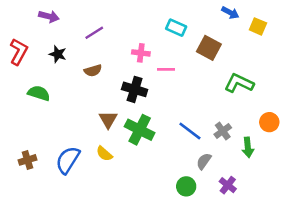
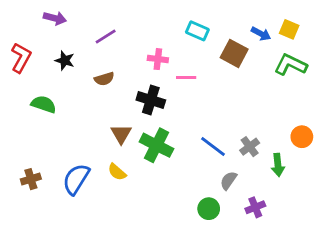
blue arrow: (230, 13) -> (261, 34), moved
green L-shape: (239, 83) -> (291, 65), moved
purple cross: (228, 185) -> (255, 207), turned 30

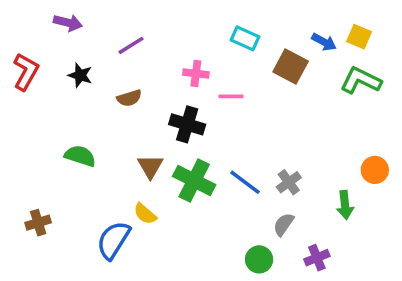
green semicircle: (44, 104) -> (80, 156), moved
blue line: (213, 147) -> (245, 182), moved
gray cross: (250, 147) -> (289, 182), moved
blue semicircle: (76, 179) -> (113, 240), moved

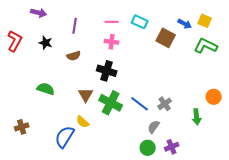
purple line: (131, 45) -> (75, 26), turned -49
pink line: (231, 96) -> (112, 22), moved
gray semicircle: (284, 224) -> (154, 127), moved
purple cross: (317, 258) -> (172, 147), moved

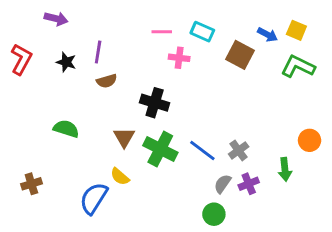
purple line: (75, 26) -> (98, 52), moved
pink cross: (112, 42) -> (179, 58), moved
purple cross: (172, 147) -> (249, 184), moved

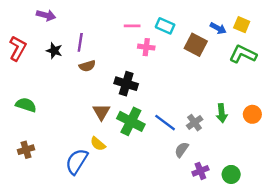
green semicircle: (66, 129) -> (26, 105), moved
green arrow: (285, 169) -> (222, 113), moved
purple cross: (249, 184) -> (200, 171), moved
green circle: (214, 214) -> (231, 174), moved

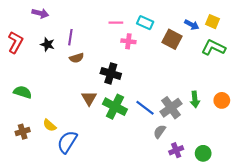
gray cross: (195, 123) -> (171, 108), size x1.5
yellow semicircle: (98, 144) -> (50, 125), moved

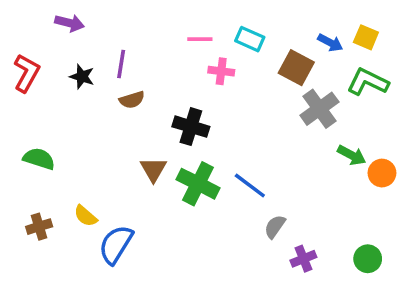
green arrow: (195, 99) -> (352, 155), moved, turned -56
gray cross: (171, 108) -> (319, 109), moved
green circle: (203, 153) -> (368, 259), moved

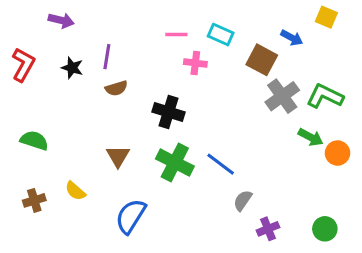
yellow square: (366, 37) -> (326, 17), moved
green L-shape: (368, 82) -> (325, 96), moved
brown triangle: (153, 169) -> (118, 156), moved
blue semicircle: (116, 244) -> (131, 216), moved

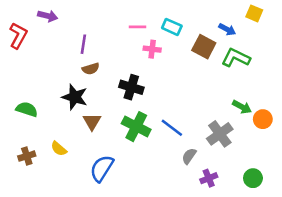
red L-shape: (23, 65) -> (18, 36), moved
black star: (72, 68) -> (75, 97), moved, size x1.5
gray cross: (282, 96) -> (220, 134), moved
green L-shape: (325, 96) -> (236, 58), moved

